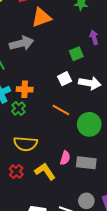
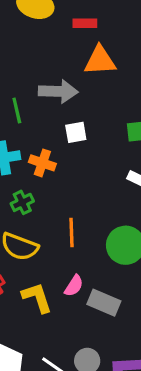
white square: (65, 79) -> (76, 132), moved
green cross: (19, 108) -> (22, 202), moved
orange line: (61, 110) -> (72, 232), moved, turned 42

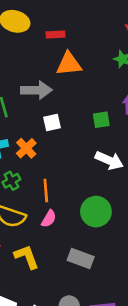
orange cross: (42, 163) -> (26, 148), turned 30
orange line: (72, 232) -> (46, 191), moved
pink semicircle: (74, 286) -> (49, 219), moved

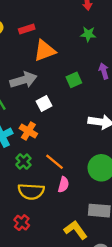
green square: (101, 120) -> (74, 80), moved
orange line: (46, 191) -> (54, 162), turned -30
yellow L-shape: (27, 257) -> (76, 230), moved

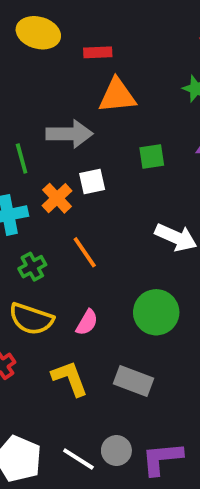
orange cross: (28, 131) -> (57, 198), moved
orange line: (54, 162) -> (85, 252), moved
yellow L-shape: (76, 230) -> (70, 378), moved

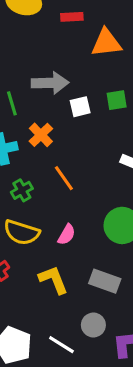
orange triangle: (117, 96) -> (106, 43), moved
white square: (92, 182) -> (80, 107), moved
gray circle: (116, 451) -> (93, 325), moved

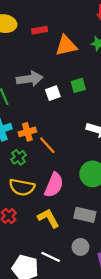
orange cross: (41, 135) -> (27, 132), moved, turned 35
pink semicircle: (67, 235) -> (54, 185), size x1.6
white line: (61, 345) -> (51, 257), moved

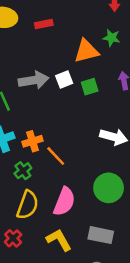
orange triangle: (66, 46) -> (86, 51), moved
white square: (53, 93) -> (64, 80), moved
yellow semicircle: (22, 187) -> (28, 205), turned -80

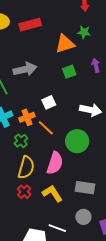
red rectangle: (44, 24) -> (30, 25), size x1.5
white square: (64, 80) -> (49, 102), moved
green circle: (109, 188) -> (77, 141), moved
red cross: (13, 238) -> (24, 192), moved

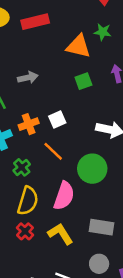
orange triangle: (65, 44) -> (78, 46), turned 30
gray arrow: (25, 69) -> (28, 78), size x0.7
orange cross: (27, 117) -> (29, 124), moved

